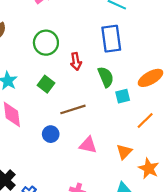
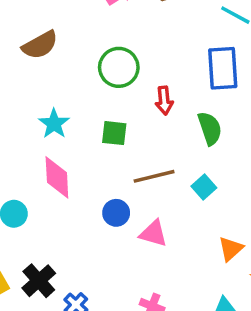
green square: (46, 84) -> (114, 133), turned -35
cyan square: (123, 96) -> (204, 187), moved, turned -32
pink triangle: (88, 145) -> (153, 233), moved

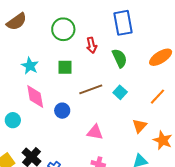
blue circle: (116, 213) -> (62, 111), moved
pink triangle: (153, 233) -> (95, 132), moved

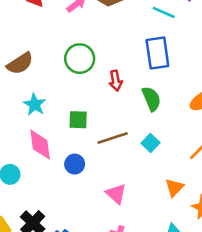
brown semicircle: (17, 22) -> (20, 63), moved
green square: (65, 67) -> (78, 120), moved
pink triangle: (95, 132) -> (116, 194), turned 30

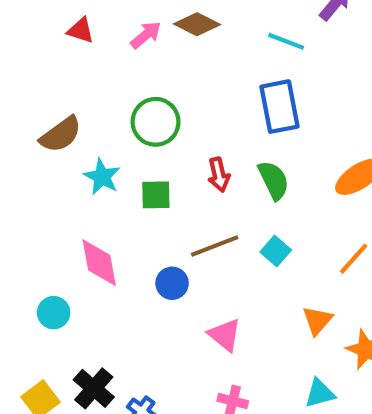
red arrow: (116, 81) -> (219, 175), moved
cyan star: (35, 105) -> (102, 177), moved
green square: (78, 120) -> (156, 195), moved
blue circle: (75, 164) -> (172, 283), moved

